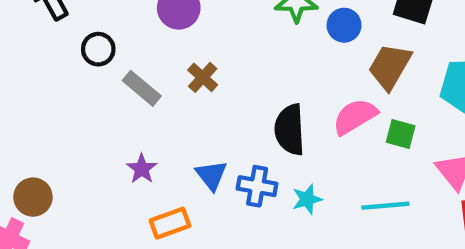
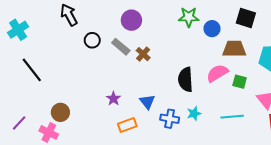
brown trapezoid: (390, 67) -> (234, 49), turned 60
gray rectangle: (142, 88) -> (121, 47), moved
blue cross: (257, 186) -> (170, 119), moved

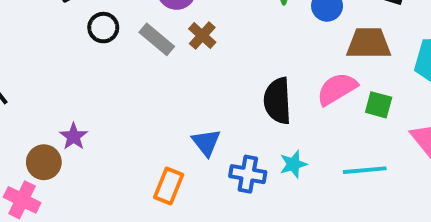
brown cross: (143, 54) -> (202, 35), moved
purple star: (113, 99) -> (74, 136), moved
orange rectangle: (127, 125) -> (169, 186), turned -48

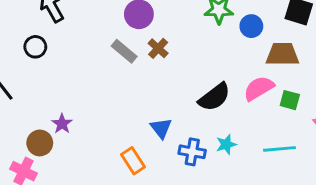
black circle: (103, 28) -> (35, 47), moved
black semicircle: (278, 101) -> (214, 97), turned -124
orange rectangle: (169, 186) -> (133, 161), turned -55

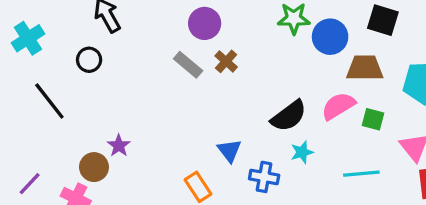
blue circle: (251, 26) -> (330, 37), size x1.4
cyan star: (226, 144) -> (302, 152), moved

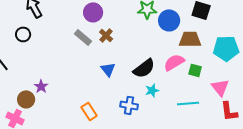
blue triangle: (229, 151) -> (108, 69), moved

